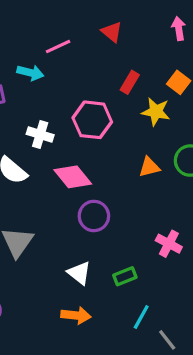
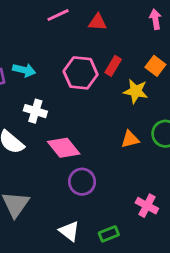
red triangle: (112, 32) -> (98, 22), turned -36
pink line: (58, 47) -> (58, 15), moved
cyan arrow: (30, 73) -> (24, 70), moved
pink hexagon: (92, 120) -> (81, 73), moved

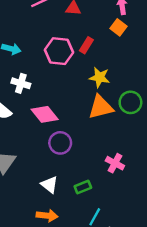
orange square: (155, 66) -> (119, 27), moved
yellow star: (136, 91) -> (99, 77), moved
orange triangle: (130, 139) -> (101, 107), size x1.6

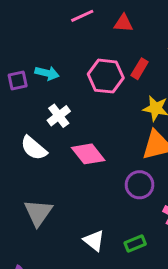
white cross: (21, 83) -> (59, 116), turned 36
purple circle: (60, 143) -> (140, 185), moved

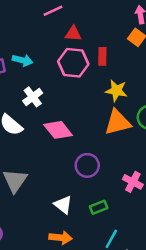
red triangle: (123, 23) -> (73, 34), moved
red rectangle: (140, 69) -> (102, 56), turned -30
purple circle: (140, 185) -> (87, 165), moved

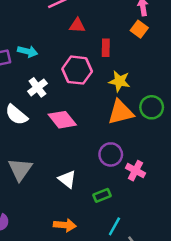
pink hexagon: (73, 63) -> (77, 70), moved
purple circle: (87, 165) -> (111, 154), moved
white triangle: (63, 205) -> (67, 179), moved

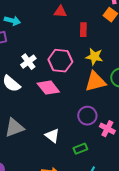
cyan arrow: (28, 51) -> (12, 21), moved
pink hexagon: (77, 70) -> (60, 61), moved
gray triangle: (20, 169) -> (14, 128), turned 35

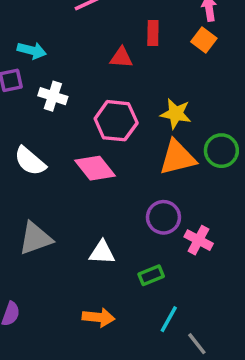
red triangle: (60, 12) -> (121, 58), moved
red rectangle: (83, 30) -> (153, 33), moved
white cross: (28, 62) -> (53, 96), moved, turned -35
white triangle: (52, 136) -> (102, 252), turned -35

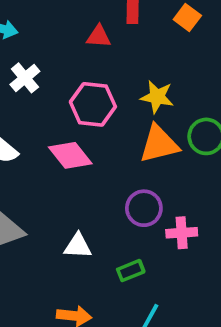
white cross: (53, 96) -> (25, 78), turned 32
pink cross: (199, 240) -> (182, 233), turned -32

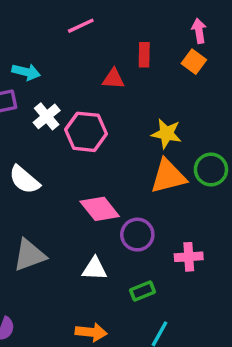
pink hexagon: (93, 104) -> (86, 132), moved
pink diamond: (70, 155) -> (100, 209), moved
purple circle: (144, 208) -> (137, 235), moved

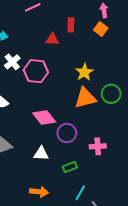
yellow star: (166, 134) -> (84, 72), turned 30

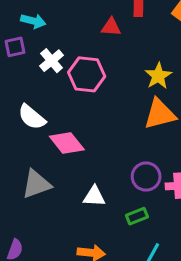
pink diamond: (44, 118) -> (67, 143), moved
purple circle: (67, 133) -> (146, 177), moved

